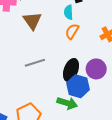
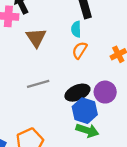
black ellipse: (71, 70) -> (77, 93), turned 45
green arrow: (67, 103) -> (87, 130), moved

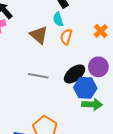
brown triangle: (36, 38) -> (39, 35), moved
gray line: (38, 84) -> (38, 76), turned 42

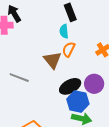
brown triangle: (39, 35) -> (52, 60), moved
gray line: (38, 76) -> (19, 78), moved

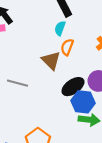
cyan semicircle: (64, 31) -> (60, 28), turned 32

